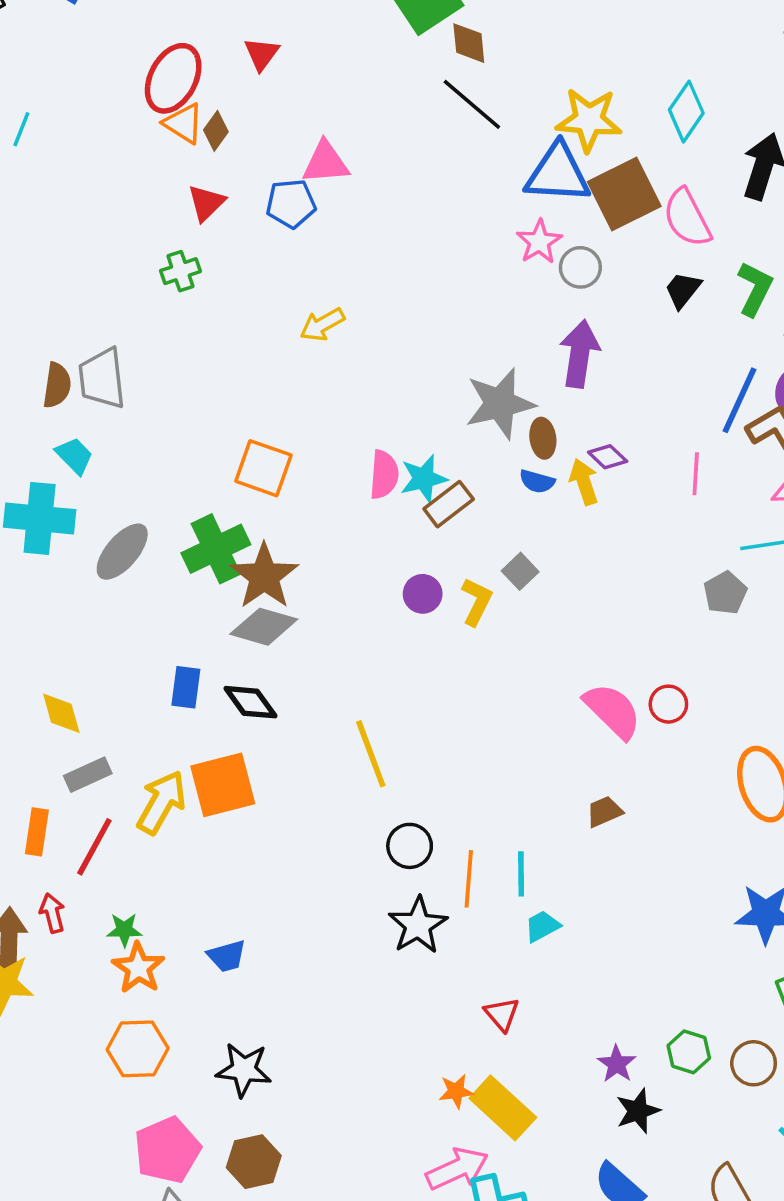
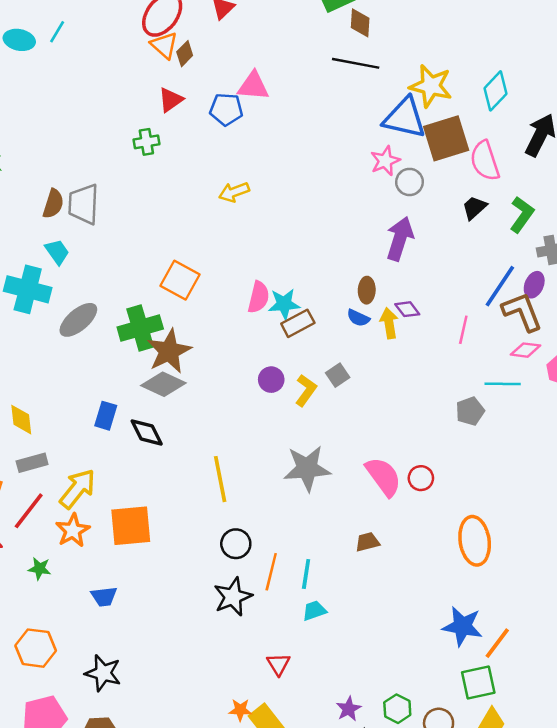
black line: (472, 104) -> (356, 63), turned -39
gray star: (500, 404) -> (307, 468), moved
orange square: (223, 785) -> (131, 526), moved
orange star: (138, 968) -> (73, 530), moved

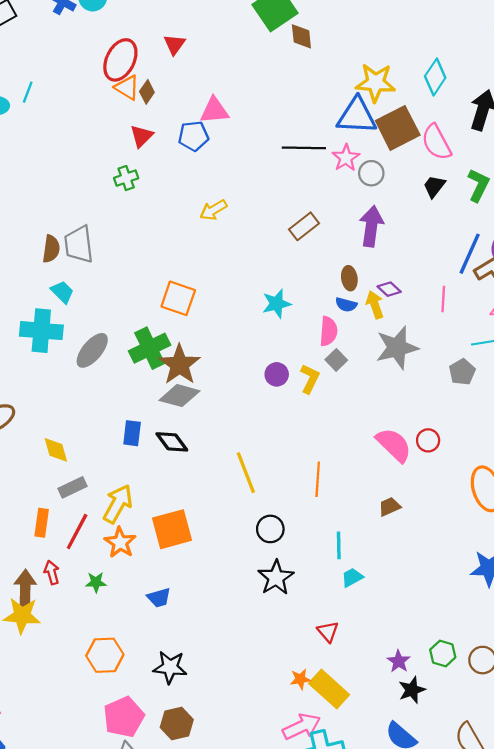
black line: (356, 63) -> (304, 148), moved
pink semicircle: (259, 297) -> (328, 331), moved
brown rectangle: (298, 323) -> (304, 226), moved
gray star: (307, 468) -> (397, 348), moved
orange line: (271, 572) -> (318, 479), moved

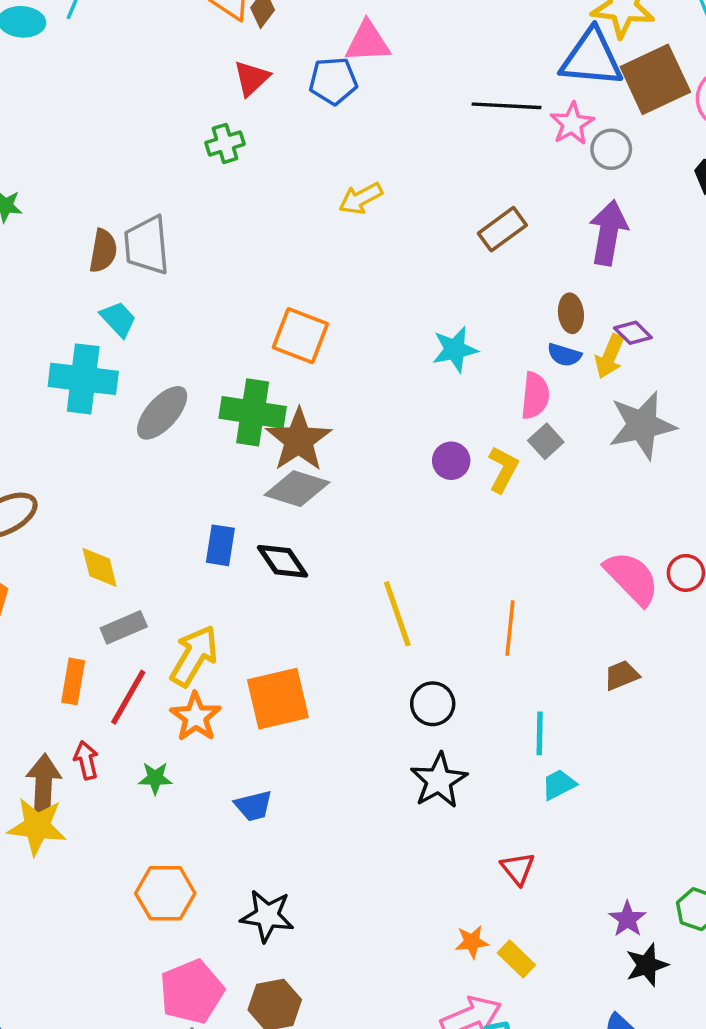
yellow arrow: (375, 305) -> (610, 356), turned -140
green cross: (150, 348) -> (253, 412), turned 33
yellow rectangle: (329, 689) -> (516, 959), size x0.6

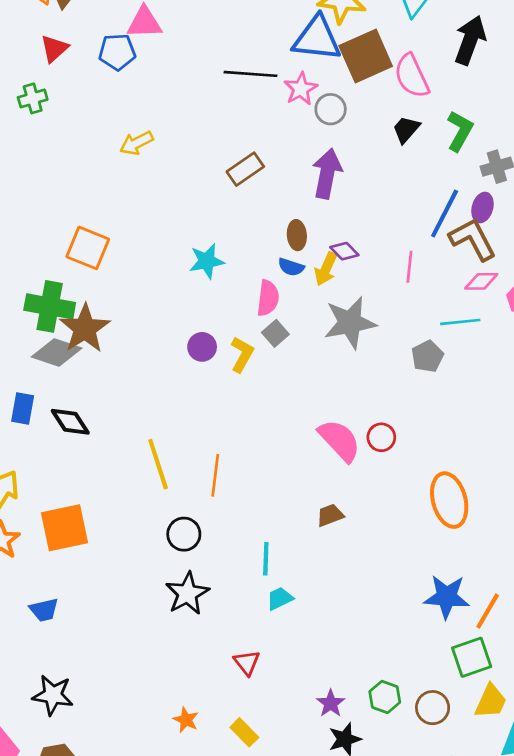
gray diamond: (297, 489) -> (57, 352), moved
orange line: (510, 628) -> (215, 475), moved
orange star: (472, 942) -> (186, 720), moved, turned 30

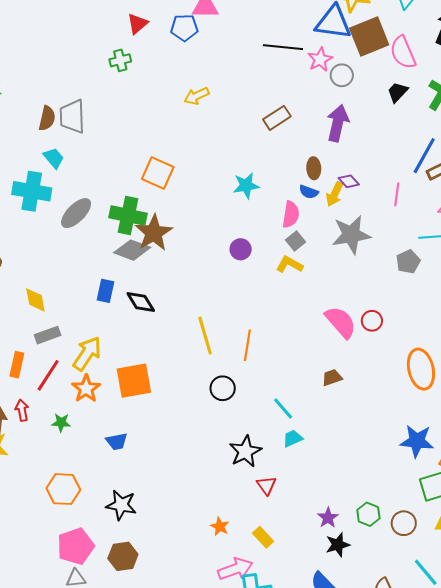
yellow L-shape: (242, 354) -> (289, 265), moved, turned -92
cyan line: (266, 559) -> (283, 409), turned -45
black star: (187, 593) -> (245, 451), moved

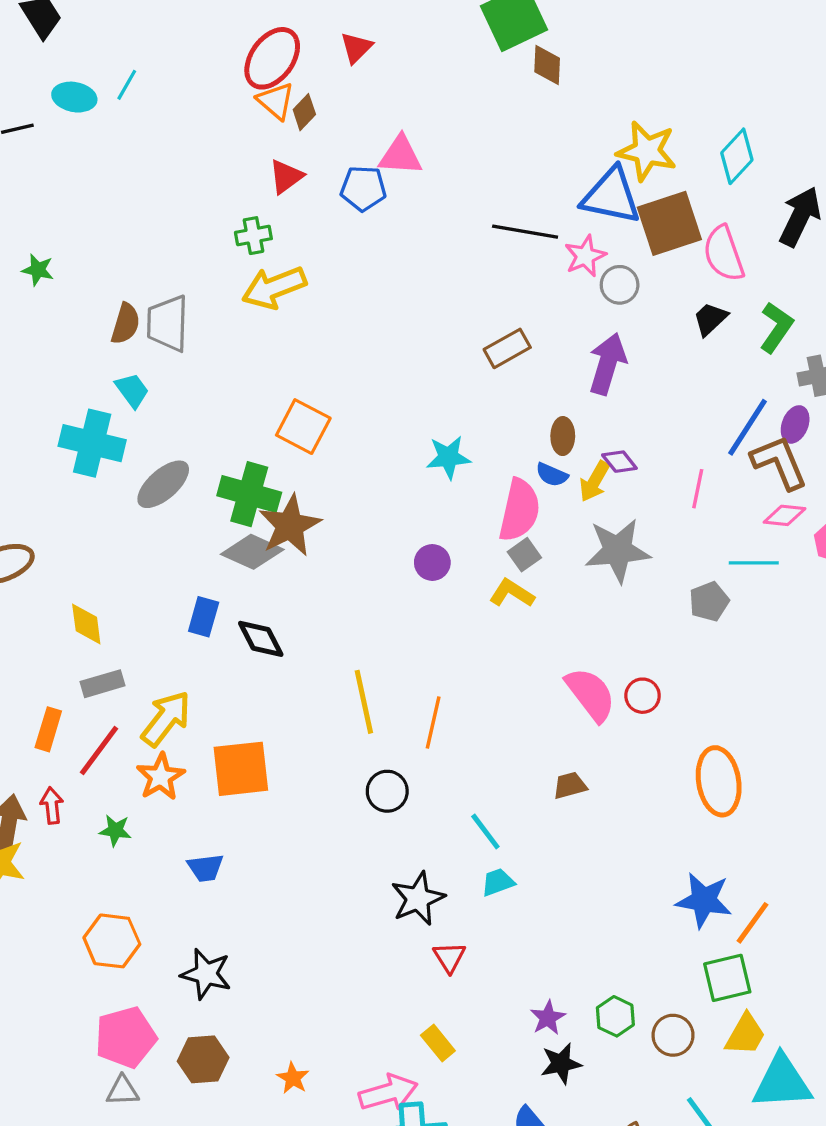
yellow arrow: (196, 96) -> (274, 288), moved, size x1.5
pink semicircle: (291, 214) -> (519, 510), size x1.4
orange star: (220, 527) -> (293, 1078), moved

